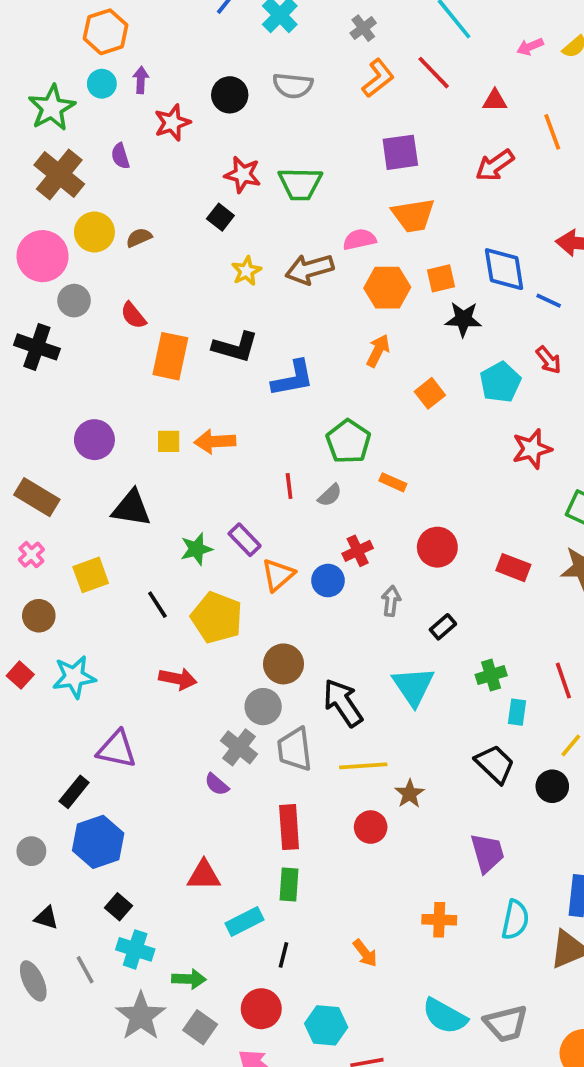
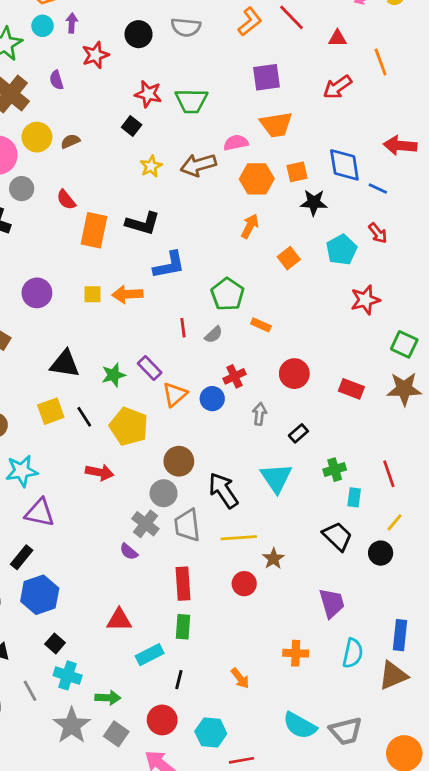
blue L-shape: (293, 378) -> (169, 265), moved
black triangle: (131, 508) -> (65, 364), moved
yellow square: (91, 575) -> (51, 411), moved
purple triangle: (117, 749) -> (40, 513), moved

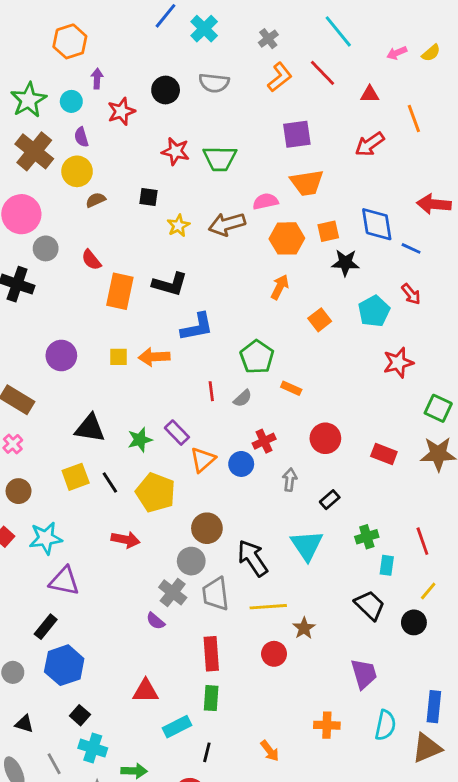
cyan circle: (43, 26) -> (71, 101), moved
black square: (132, 126) -> (148, 197), moved, turned -30
yellow circle: (37, 137) -> (77, 171), moved

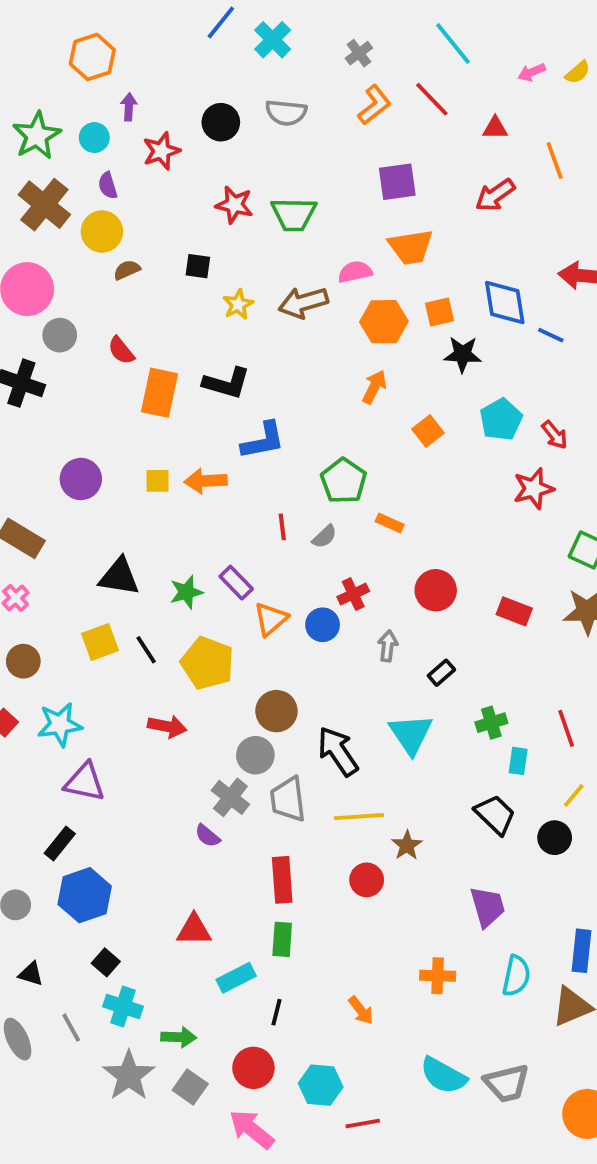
red arrow: (411, 294) -> (555, 435), moved

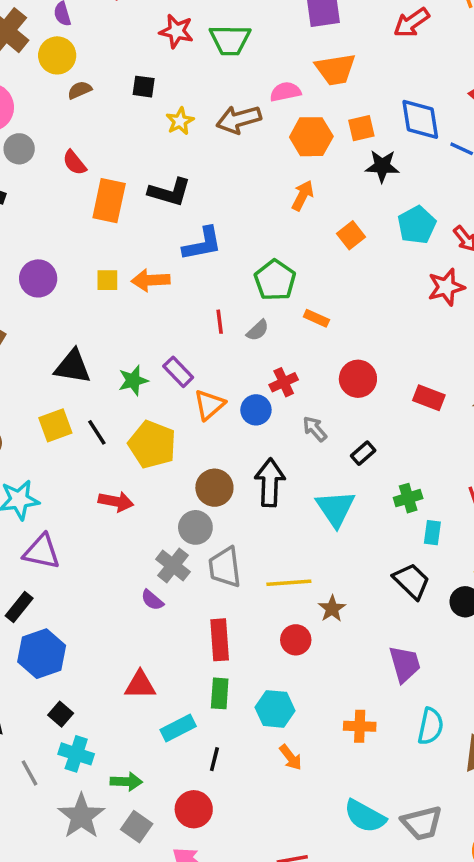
gray arrow: (388, 646) -> (315, 429), turned -48
black arrow: (338, 751) -> (270, 482), moved, turned 36
cyan hexagon: (321, 1085) -> (275, 709), moved

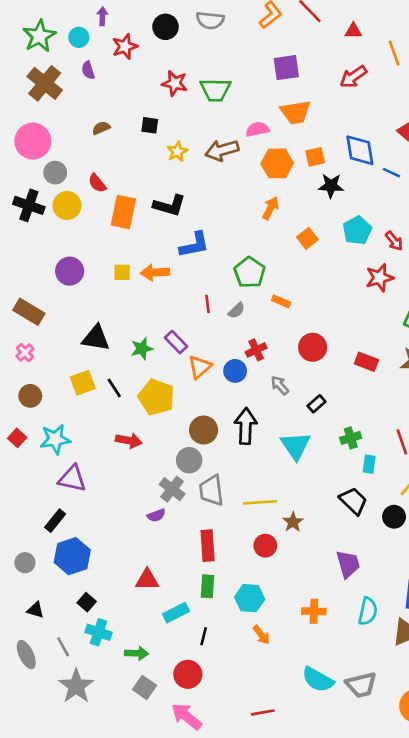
yellow circle: (57, 55) -> (67, 205), moved
purple semicircle: (152, 600) -> (156, 515), turned -60
gray star: (81, 816) -> (76, 686), moved

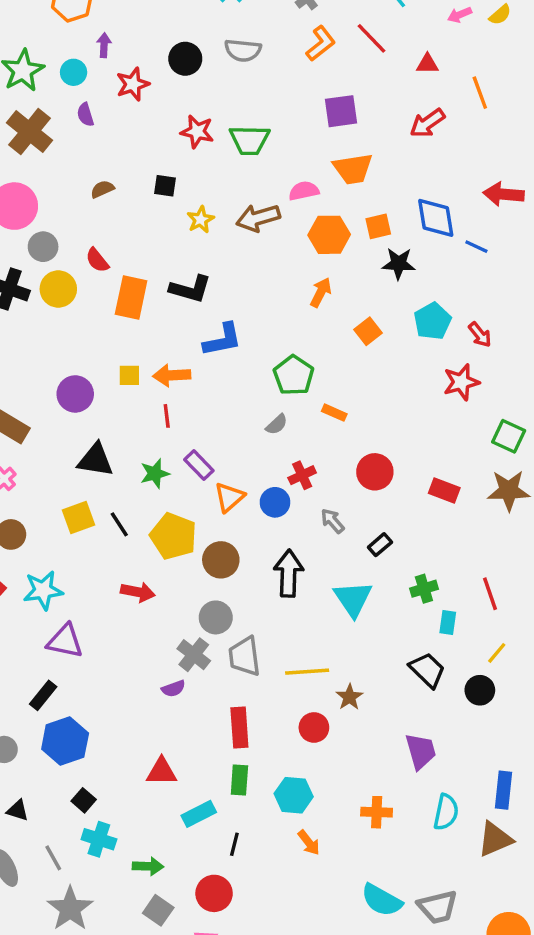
purple circle: (70, 271) -> (75, 394), moved
red line: (208, 304) -> (167, 416), moved
brown circle: (204, 430) -> (221, 560), moved

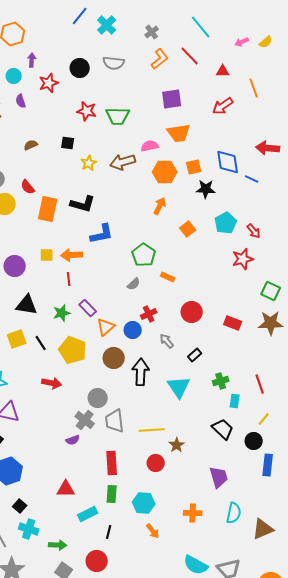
brown circle: (221, 560) -> (114, 358), moved
blue rectangle: (504, 790) -> (268, 465), moved

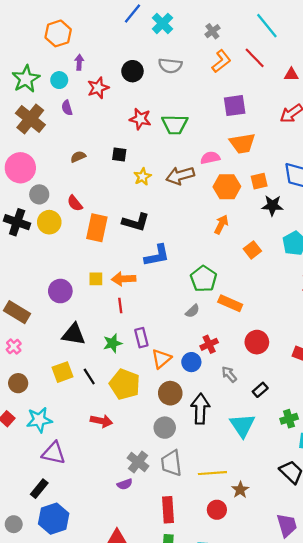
orange rectangle: (168, 277) -> (230, 303), size x1.5
purple rectangle: (88, 308) -> (141, 338), turned 30
gray circle: (98, 398) -> (165, 428), moved

